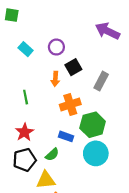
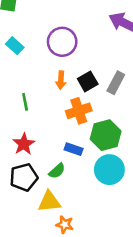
purple circle: (56, 47) -> (62, 42), size x1.5
cyan rectangle: (26, 49) -> (15, 46), moved
black square: (73, 67) -> (88, 81), moved

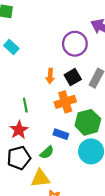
purple circle: (62, 42) -> (75, 44), moved
green line: (25, 102) -> (25, 105), moved

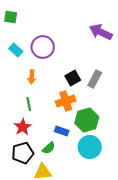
purple circle: (75, 44) -> (43, 47), moved
orange arrow: (50, 76) -> (32, 77), moved

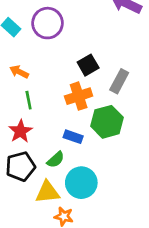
orange arrow: (32, 77) -> (19, 72), moved, turned 112
gray rectangle: (95, 79) -> (119, 81), moved
cyan circle: (90, 147) -> (81, 183), moved

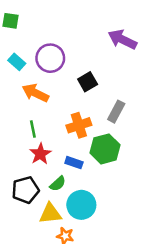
black square: (88, 65) -> (88, 82), moved
orange arrow: (19, 72) -> (35, 93), moved, size x1.5
red star: (20, 131) -> (40, 154), moved

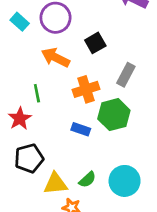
orange arrow: (35, 93) -> (56, 58), moved
red star: (40, 154) -> (20, 119), moved
green semicircle: (58, 184) -> (87, 180), moved
cyan circle: (81, 205) -> (125, 181), moved

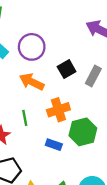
gray rectangle: (126, 75) -> (93, 76), moved
green line: (37, 93) -> (25, 118), moved

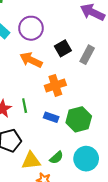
green line: (25, 118) -> (25, 106), moved
green hexagon: (83, 132) -> (79, 119), moved

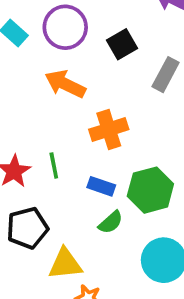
black square: (63, 48) -> (122, 44), moved
green semicircle: (56, 158) -> (111, 222), moved

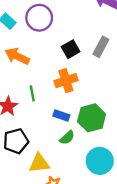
black square: (122, 44) -> (71, 49), moved
orange arrow: (65, 84) -> (17, 56), moved
green line: (54, 165) -> (32, 93), moved

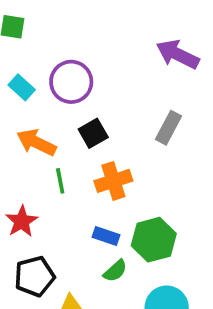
black square: (71, 49) -> (93, 133), moved
green line: (32, 93) -> (60, 181), moved

